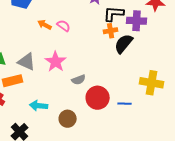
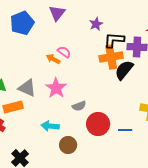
orange arrow: (45, 25) -> (53, 59), moved
orange cross: (111, 31) -> (111, 57), size x1.6
cyan arrow: (39, 106) -> (50, 126), moved

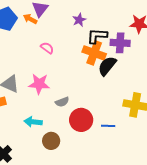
orange cross: (111, 57) -> (94, 53), turned 30
orange arrow: (53, 59) -> (30, 19), moved
pink star: (56, 88) -> (39, 84), turned -30

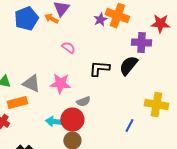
black L-shape: (97, 36) -> (99, 69), moved
orange cross: (94, 53) -> (117, 16), moved
red circle: (81, 120) -> (72, 120), moved
blue line: (108, 126) -> (129, 126), turned -64

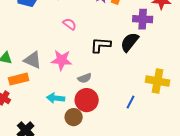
red circle: (72, 120) -> (87, 100), moved

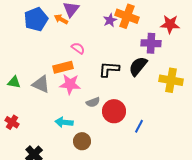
orange rectangle: (19, 79) -> (63, 67), moved
yellow cross: (158, 81) -> (171, 80), moved
red circle: (87, 100) -> (114, 111), moved

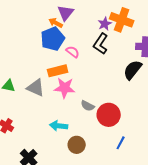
blue pentagon: (36, 19) -> (53, 39), moved
black L-shape: (109, 69) -> (101, 44), moved, turned -60
gray semicircle: (93, 102) -> (88, 106), turned 48
blue line: (139, 126) -> (121, 143), moved

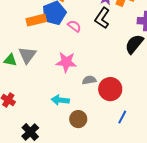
orange rectangle: (58, 71) -> (36, 20), moved
gray triangle: (36, 88) -> (27, 55), moved, turned 42
gray semicircle: (88, 106) -> (89, 80), turned 144

